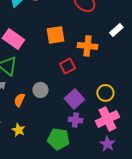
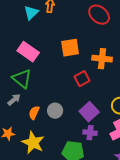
gray circle: (40, 90) -> (55, 111), moved
yellow star: (18, 130) -> (33, 143), size x1.6

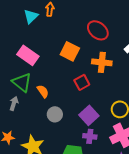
red ellipse: (99, 15) -> (98, 30), moved
orange square: (70, 48) -> (70, 51), turned 36
gray arrow: (14, 100) -> (14, 103), turned -32
orange semicircle: (34, 113) -> (43, 91), moved, turned 120

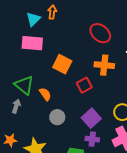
orange square: (70, 51) -> (62, 64), moved
pink rectangle: (28, 55) -> (32, 43), moved, turned -30

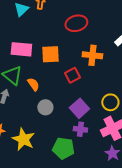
red ellipse: (100, 33) -> (76, 23), moved, turned -55
pink rectangle: (32, 43) -> (21, 49), moved
orange square: (62, 64) -> (50, 54), turned -30

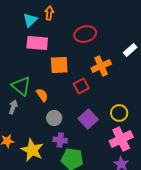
pink rectangle: (21, 49) -> (37, 43), moved
orange cross: (92, 55) -> (101, 66), turned -30
purple cross: (80, 129) -> (60, 140), moved

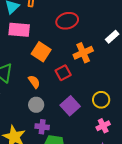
orange square: (59, 65) -> (41, 52), turned 36
orange semicircle: (42, 95) -> (34, 82), moved
pink cross: (121, 139) -> (103, 126), size x0.6

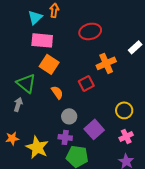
orange square: (41, 52) -> (49, 64), moved
gray circle: (36, 105) -> (69, 116), moved
purple square: (70, 106) -> (94, 129), moved

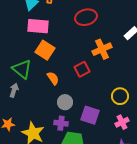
purple square: (94, 129) -> (90, 115), turned -30

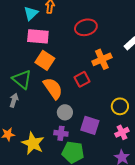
orange semicircle: (53, 78) -> (53, 88), size x1.6

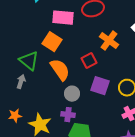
pink rectangle: (38, 36) -> (63, 18), moved
orange cross: (102, 59) -> (109, 41), turned -30
purple square: (90, 125) -> (100, 86), moved

